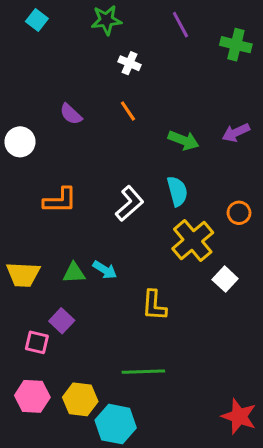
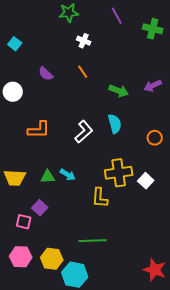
cyan square: (37, 20) -> (15, 44), moved
yellow cross: (193, 241) -> (119, 173), moved, turned 32

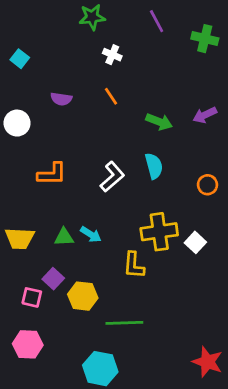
purple semicircle: (46, 74) -> (61, 99), turned -35
yellow hexagon: (52, 259) -> (83, 296), moved

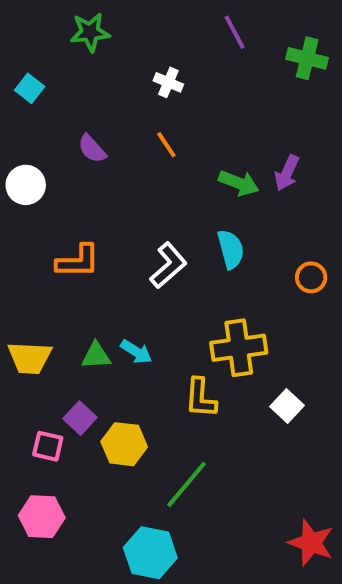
green star: (92, 17) -> (90, 32), moved
purple semicircle: (61, 99) -> (92, 149), turned 40
purple arrow: (205, 115) -> (287, 173), moved, turned -40
white square: (195, 242) -> (287, 406), moved
green line: (124, 323) -> (186, 484), turned -48

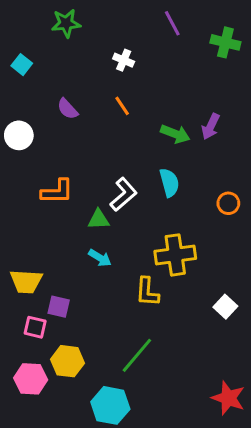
green triangle: (96, 356) -> (98, 220), moved
yellow trapezoid: (30, 358) -> (26, 281), moved
white square: (287, 406) -> (225, 307), moved
purple square: (80, 418) -> (59, 307), turned -30
yellow hexagon: (124, 444) -> (68, 361), moved

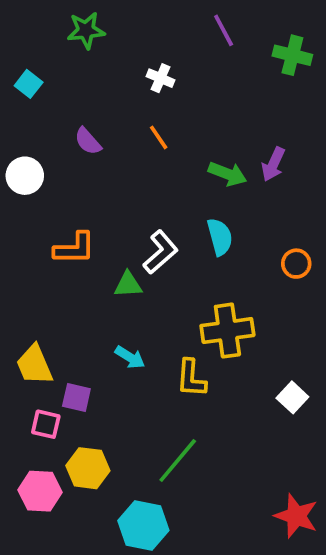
cyan arrow: (100, 258) -> (130, 357), moved
yellow trapezoid: (26, 281) -> (34, 365), turned 64

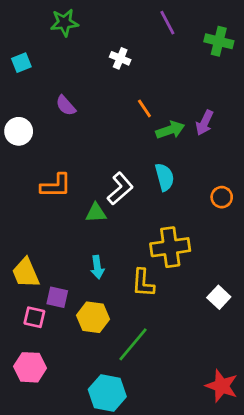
cyan square: (29, 84) -> (21, 63), turned 30
orange line: (159, 137) -> (144, 108), moved
green arrow: (227, 174) -> (170, 130), turned -40
cyan arrow: (130, 357) -> (97, 267), turned 50
yellow hexagon: (88, 468) -> (93, 317), moved

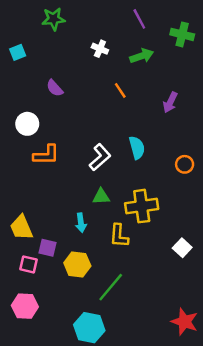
green arrow: (170, 130) -> (142, 56), moved
white circle: (19, 131) -> (27, 124), moved
green triangle: (96, 213) -> (101, 197), moved

